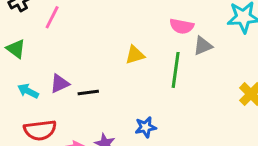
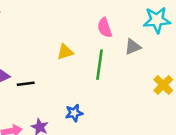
pink semicircle: (182, 26) -> (105, 28), turned 60
gray triangle: (203, 46) -> (133, 47), moved

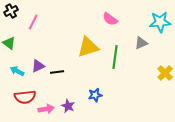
pink semicircle: (105, 28) -> (110, 19), moved, turned -35
yellow triangle: (65, 52) -> (88, 47), size x1.6

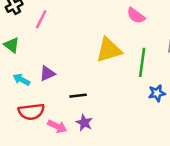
black line: (57, 72) -> (78, 96), moved
blue star: (95, 95) -> (157, 93), moved
pink arrow: (46, 109) -> (57, 126), turned 35

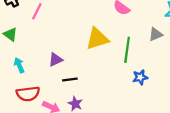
purple triangle: (47, 73) -> (55, 60), moved
cyan arrow: (21, 80) -> (19, 65), turned 40

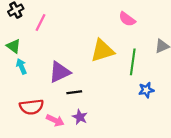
purple triangle: (55, 60) -> (60, 72), size x1.5
cyan arrow: (19, 65) -> (21, 66), moved

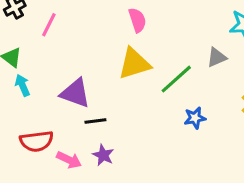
pink semicircle: (127, 19) -> (137, 20), moved, turned -144
green line: (133, 62) -> (176, 79), turned 40
purple triangle: (60, 72) -> (75, 93), turned 45

